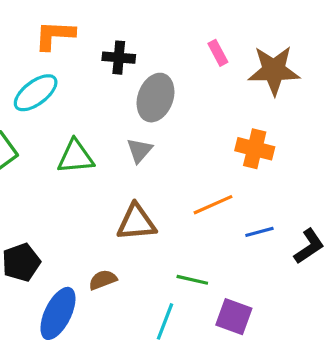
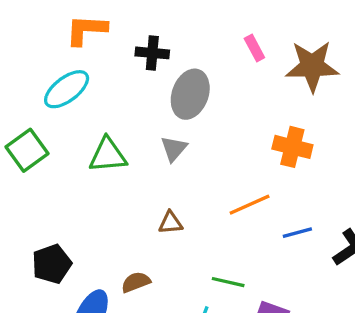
brown triangle: (136, 222) -> (170, 223), size x0.6

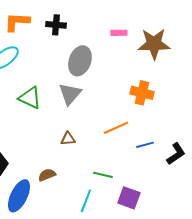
pink rectangle: (254, 48) -> (119, 33), turned -63
black cross: (152, 53) -> (56, 25), moved
gray triangle: (174, 149) -> (70, 94), size x1.4
green triangle: (108, 155) -> (30, 98), turned 30

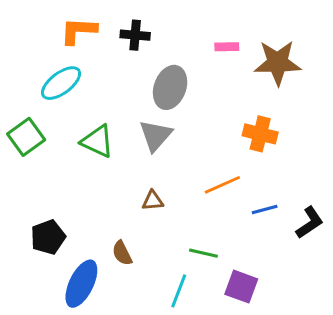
brown semicircle: (47, 175) -> (122, 253), turned -96

